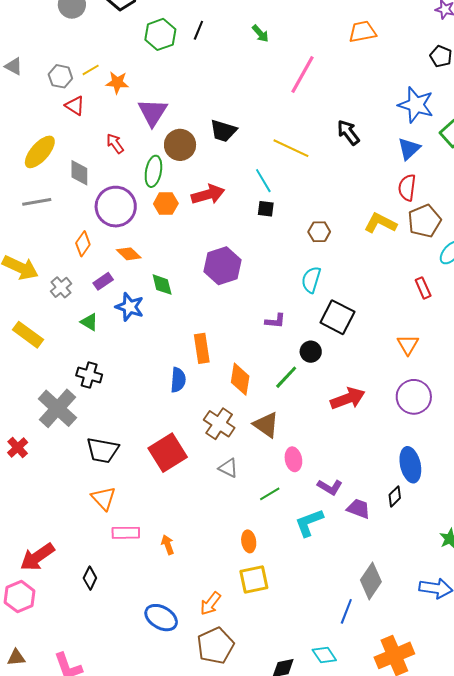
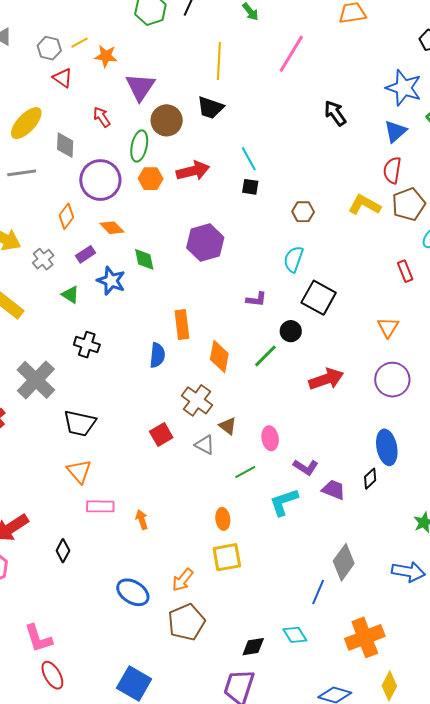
yellow line: (291, 148) -> (219, 61), moved, turned 66
black cross: (89, 375) -> (87, 345), moved
brown triangle: (266, 425) -> (228, 426), moved, size x0.7
red square: (168, 453) -> (161, 435), moved, size x0.6

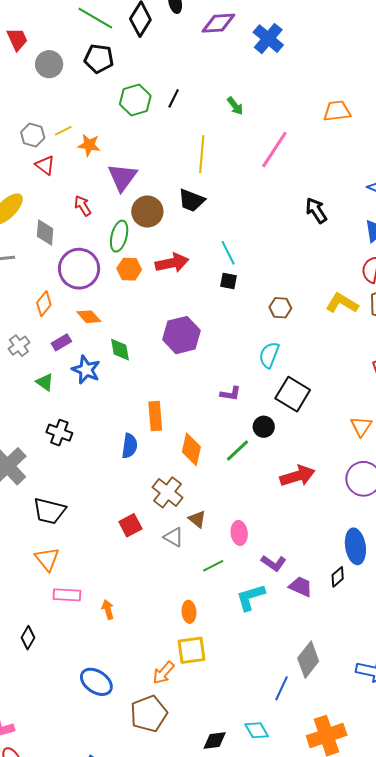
orange arrow: (183, 580) -> (163, 673), moved

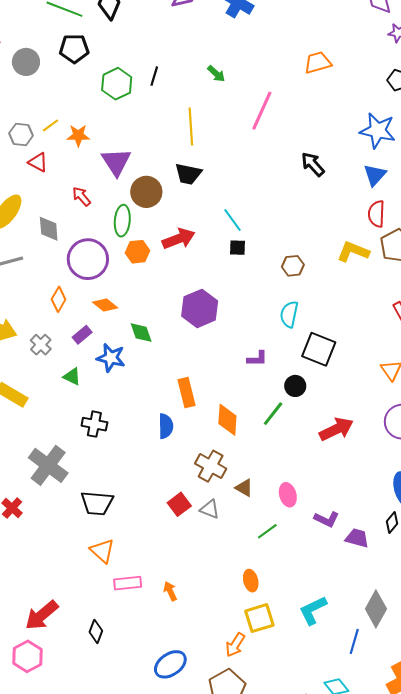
gray triangle: (174, 537) -> (210, 509), moved
cyan L-shape: (251, 597) -> (313, 610), moved
blue ellipse: (96, 682) -> (170, 664), turned -60

